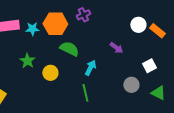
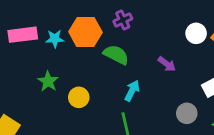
green semicircle: (69, 49) -> (116, 55), moved

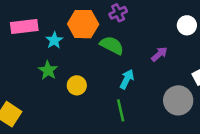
cyan star: (55, 39) -> (54, 40), moved, turned -30
purple arrow: (167, 64) -> (159, 54), turned -78
gray circle: (187, 113) -> (178, 100), size x1.5

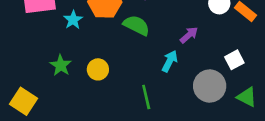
green star: (48, 70) -> (61, 65), moved
cyan arrow: (127, 79) -> (170, 61), moved

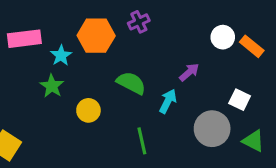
green semicircle: (137, 25) -> (131, 83), moved
white square: (234, 60) -> (240, 100), turned -36
green star: (61, 65) -> (52, 86), moved

